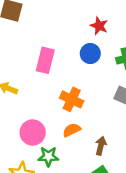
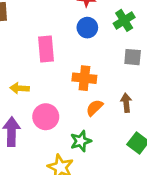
pink circle: (33, 132) -> (46, 117), moved
brown arrow: (101, 146) -> (126, 103), moved

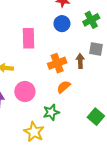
orange cross: (84, 78) -> (57, 63), turned -30
brown arrow: (126, 103) -> (80, 61), moved

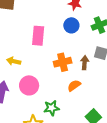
orange semicircle: (64, 87) -> (74, 85), moved

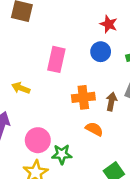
pink circle: (29, 85) -> (38, 140), moved
orange semicircle: (74, 85) -> (94, 129), turned 56

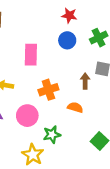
orange cross: (83, 97) -> (48, 90), moved
pink circle: (38, 140) -> (27, 116), moved

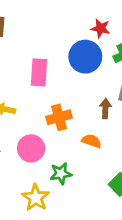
red star: (69, 15) -> (101, 28), moved
blue circle: (67, 40) -> (85, 57), size x1.5

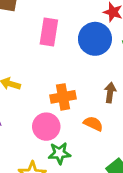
pink rectangle: (39, 72) -> (49, 32), moved
pink circle: (31, 148) -> (46, 127), moved

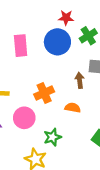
pink circle: (46, 127) -> (24, 118), moved

